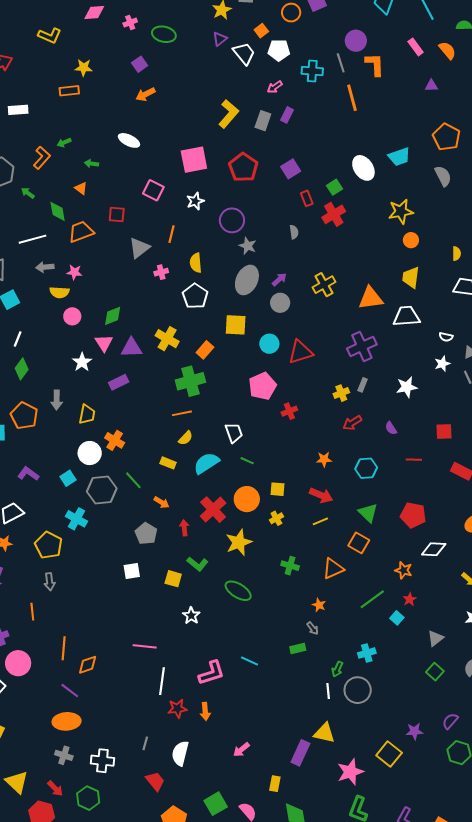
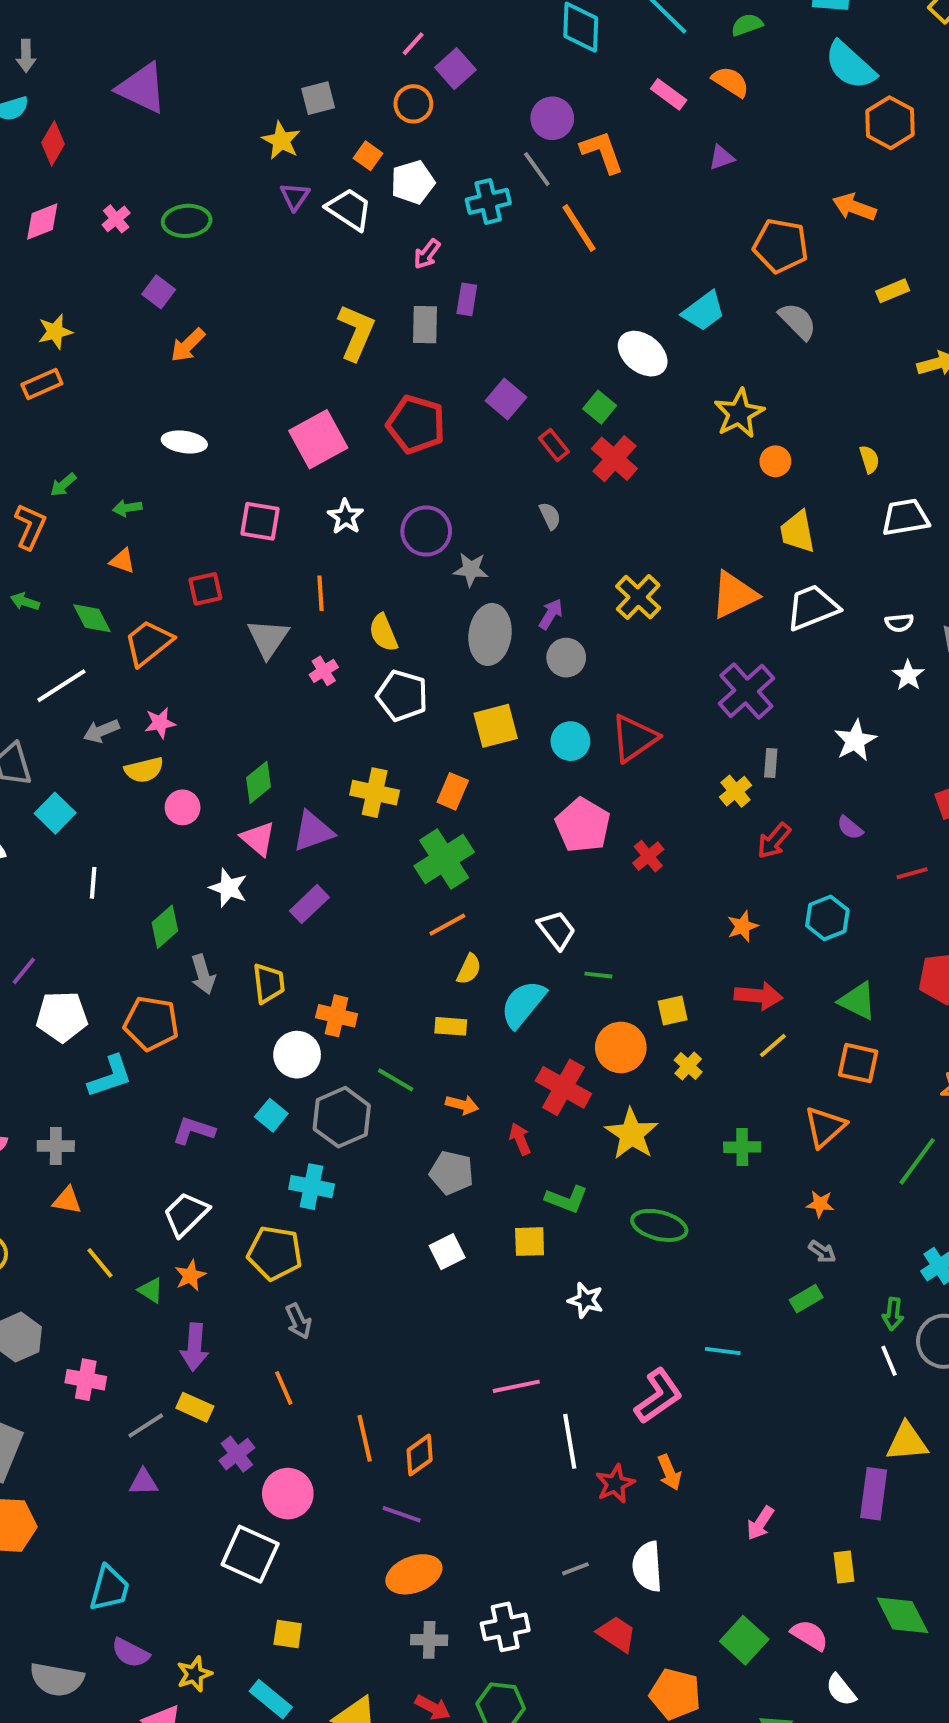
green diamond: (22, 369) -> (165, 927), moved, turned 30
gray line: (145, 743) -> (575, 1569), turned 72

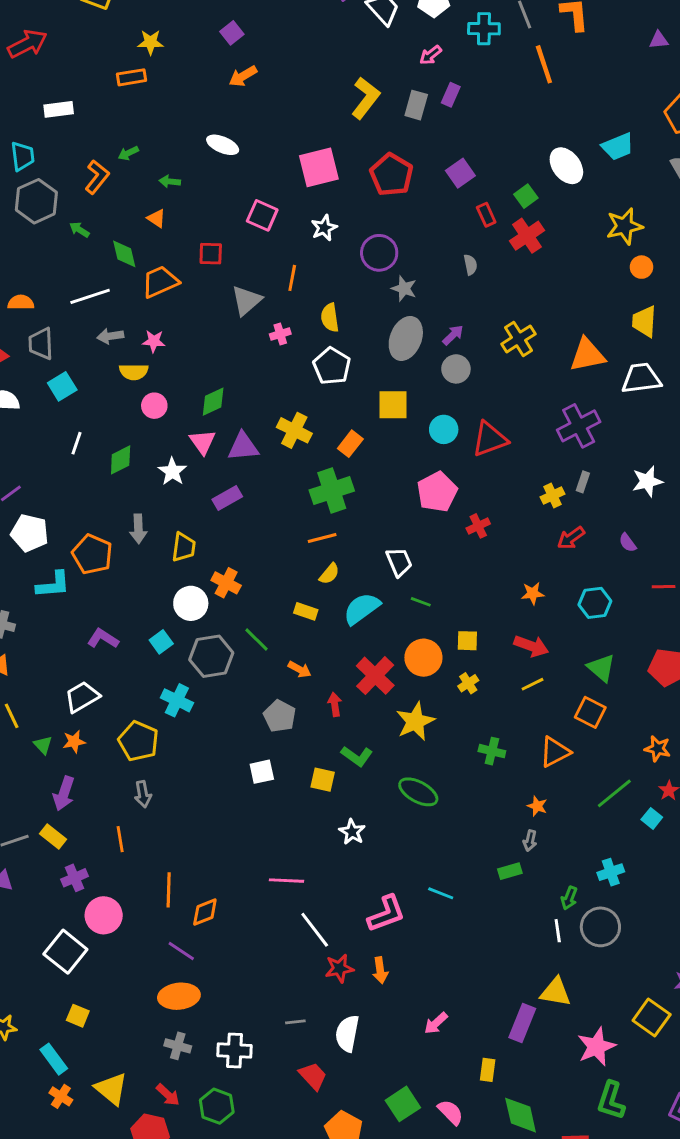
green diamond: (165, 927) -> (121, 460), moved
gray arrow: (822, 1252) -> (530, 841), turned 54
white line: (570, 1441) -> (315, 930), turned -42

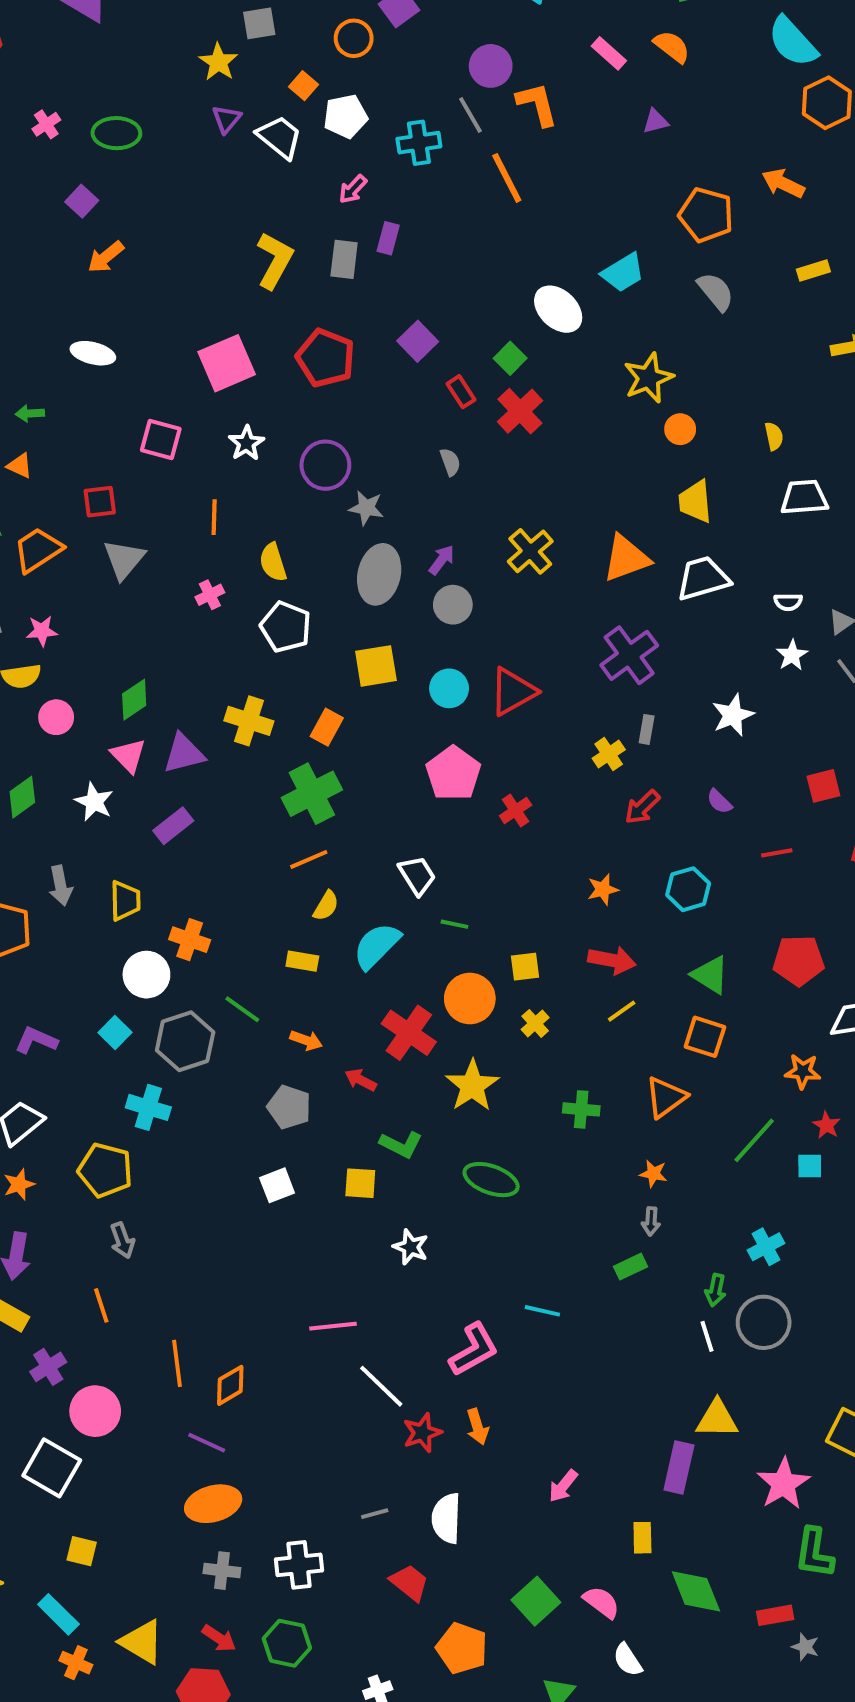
gray triangle: (246, 300) -> (124, 559), moved
red arrow: (335, 704) -> (361, 1080), turned -45
cyan square: (652, 818) -> (810, 1166), turned -30

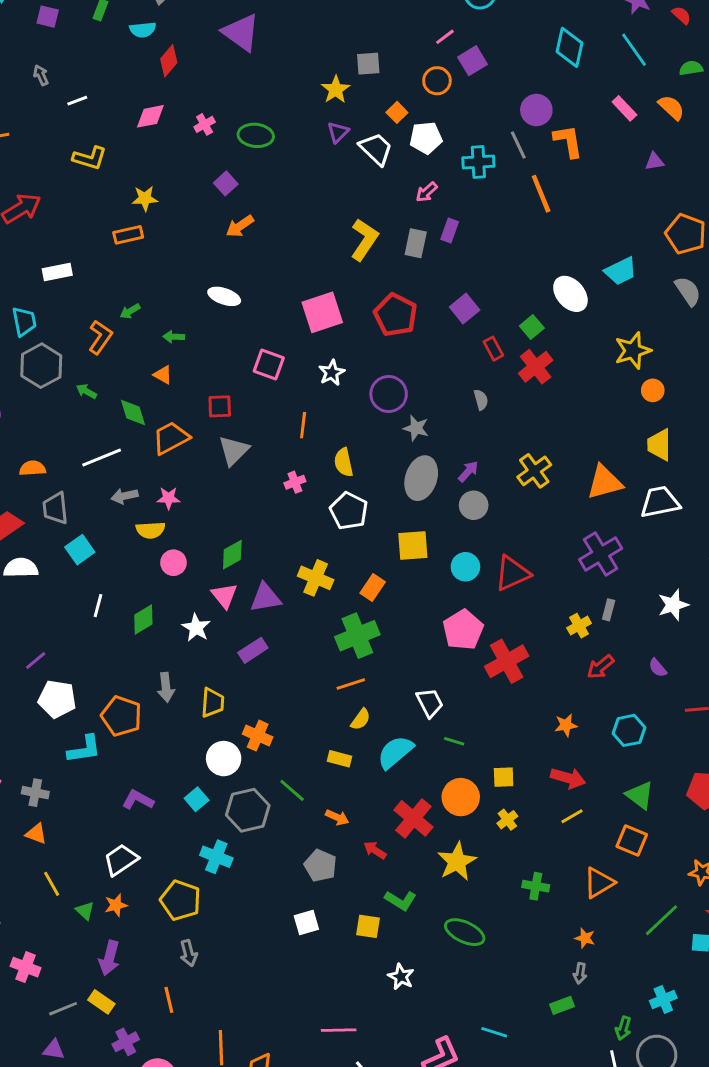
red cross: (516, 811) -> (507, 661), size x1.8

